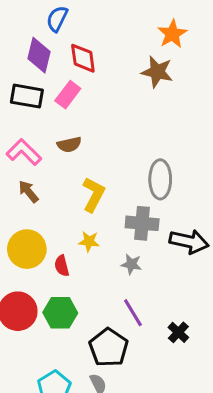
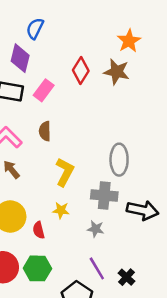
red diamond: (83, 58) -> (81, 71), moved, turned 40
brown semicircle: (69, 145) -> (45, 131), turned 102
black cross: (178, 332) -> (127, 277), moved

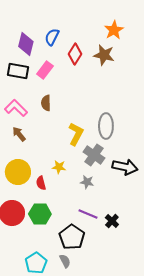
blue semicircle: (35, 28) -> (52, 37), moved
yellow L-shape: (65, 172) -> (76, 134), moved
gray cross: (104, 195) -> (94, 155), turned 30
purple line: (97, 268) -> (88, 214), turned -36

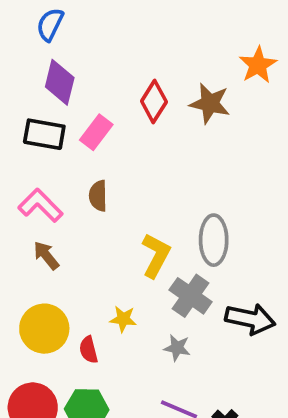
orange star: (114, 30) -> (258, 65), moved
blue semicircle: (52, 37) -> (50, 24), moved

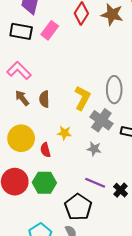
brown semicircle: (98, 196) -> (44, 99), moved

